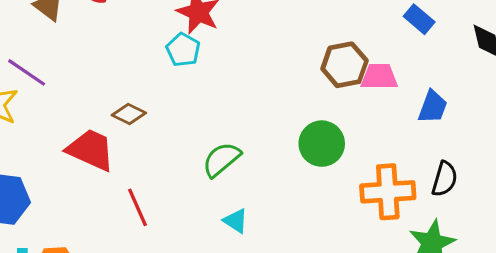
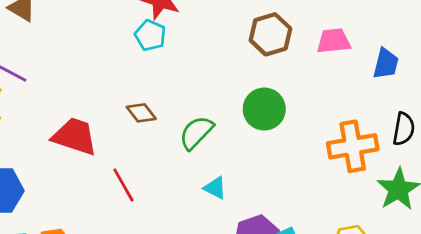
brown hexagon: (345, 65) -> (270, 34), moved
brown diamond: (129, 114) -> (141, 113), moved, turned 32
green circle: (322, 144) -> (264, 109), moved

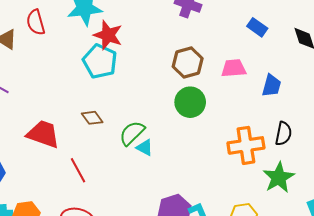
cyan pentagon: (150, 35) -> (100, 61), size x1.5
green circle: (264, 109) -> (190, 102), moved
cyan triangle: (215, 188) -> (145, 148), moved

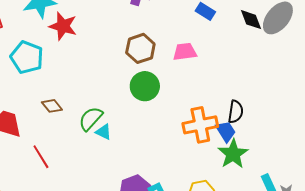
cyan pentagon: (100, 61) -> (27, 57), moved
blue trapezoid: (271, 86) -> (226, 131), moved, turned -45

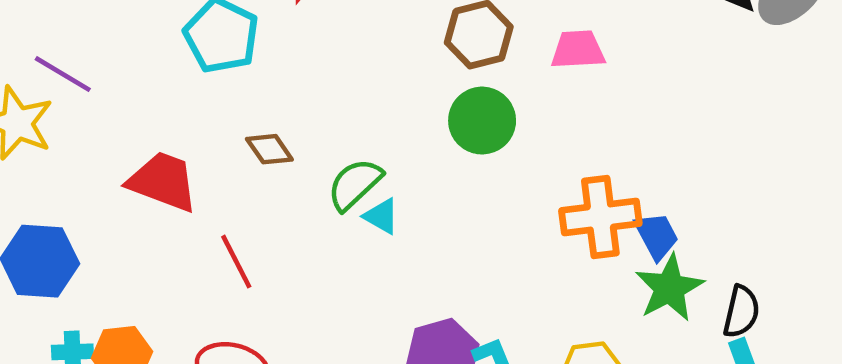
black semicircle: (236, 112) -> (741, 312), moved

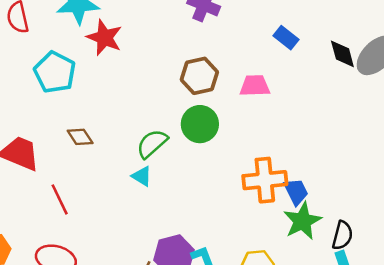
green semicircle: (355, 184) -> (152, 144), moved

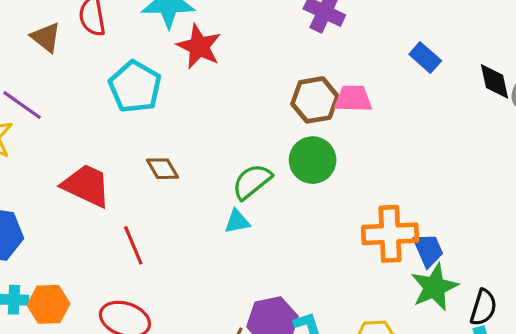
pink trapezoid: (255, 86) -> (353, 99), moved
cyan triangle: (142, 176) -> (237, 221), turned -45

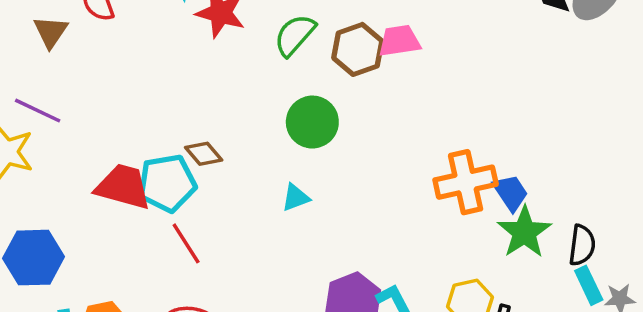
brown triangle: (46, 37) -> (51, 32), turned 36
cyan pentagon: (135, 87) -> (167, 183), moved, turned -30
green circle: (313, 160) -> (312, 122), moved
green semicircle: (252, 182) -> (295, 35), moved

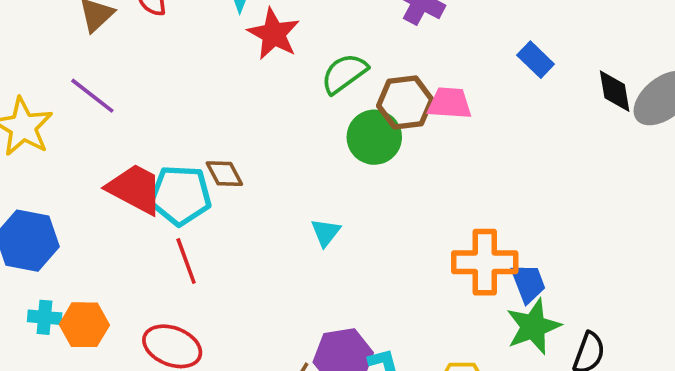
purple line: (38, 111) -> (92, 96), moved
green circle: (312, 122) -> (374, 137), moved
cyan triangle: (295, 198) -> (326, 232), moved, turned -44

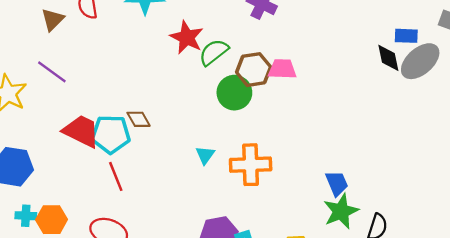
red star: (274, 34) -> (187, 37), moved
blue rectangle: (536, 60) -> (406, 36), moved, turned -40
orange cross: (485, 262) -> (251, 165), moved

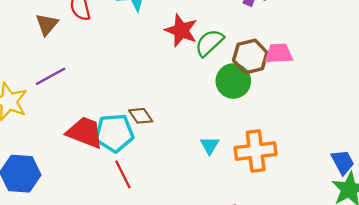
purple line: (52, 72) -> (51, 76), turned -60

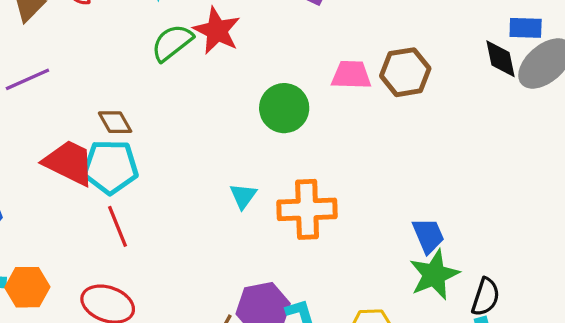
green semicircle: (209, 43) -> (172, 43), moved
brown hexagon: (250, 57) -> (405, 72), moved
brown diamond: (141, 116) -> (115, 122), moved

